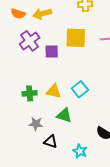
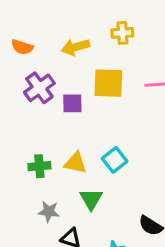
yellow arrow: (42, 14) -> (75, 47), moved
green triangle: (64, 115) -> (91, 199), turned 42

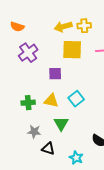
yellow cross: (122, 33) -> (84, 26), moved
yellow arrow: (75, 47) -> (63, 27), moved
purple square: (72, 103) -> (55, 74), moved

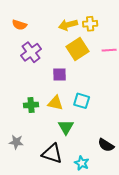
yellow square: (72, 50) -> (77, 49), turned -35
cyan square: (76, 99) -> (82, 101), turned -35
gray star: (34, 132) -> (16, 142), moved
black triangle: (48, 149) -> (52, 154), size x1.5

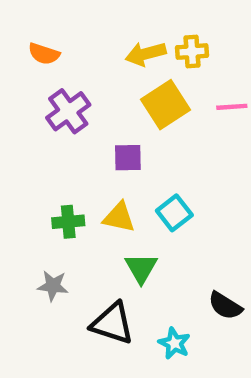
cyan square: (82, 101) -> (174, 213), turned 35
gray star: (16, 142) -> (53, 286), moved

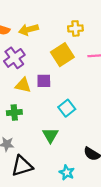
yellow arrow: (146, 54) -> (29, 30), moved
yellow triangle: (119, 217) -> (23, 85), moved
black triangle: (112, 323) -> (22, 166), moved, turned -35

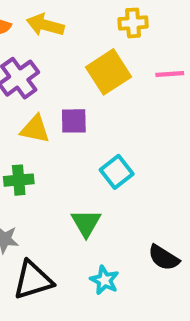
yellow arrow: (29, 30) -> (45, 25), turned 30
cyan star: (67, 172) -> (104, 280), moved

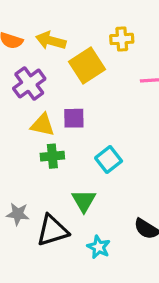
yellow square: (109, 72) -> (87, 65), moved
green cross: (19, 180) -> (52, 156), moved
black triangle: (33, 280) -> (52, 230), moved

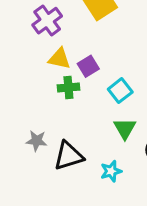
purple square: (74, 118) -> (88, 66), moved, turned -30
green triangle: (84, 201) -> (125, 129), moved
cyan star: (99, 247) -> (111, 171), turned 30

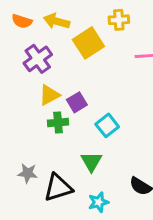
yellow triangle: (59, 59) -> (49, 95), turned -40
green triangle: (125, 129) -> (91, 162), moved

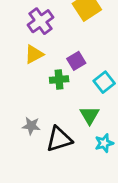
yellow triangle: (49, 95) -> (34, 54), moved
cyan star: (99, 202) -> (104, 143), moved

